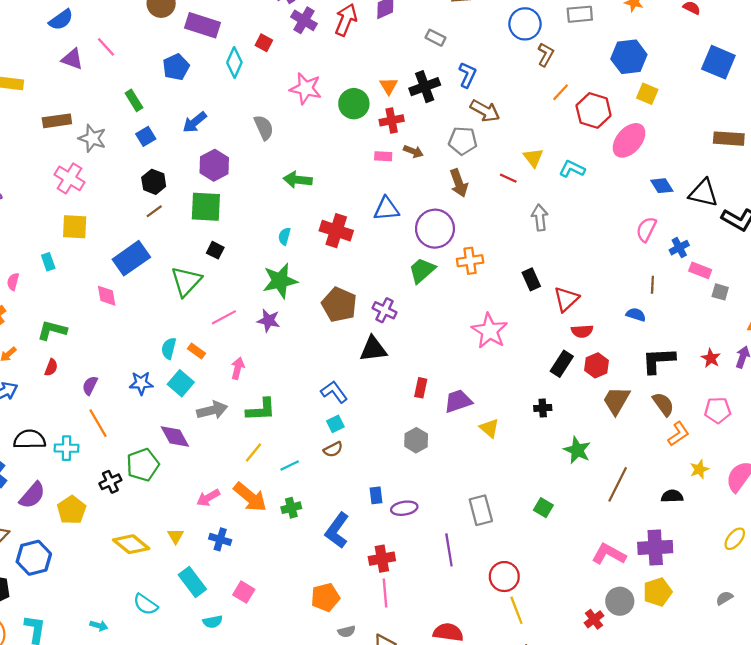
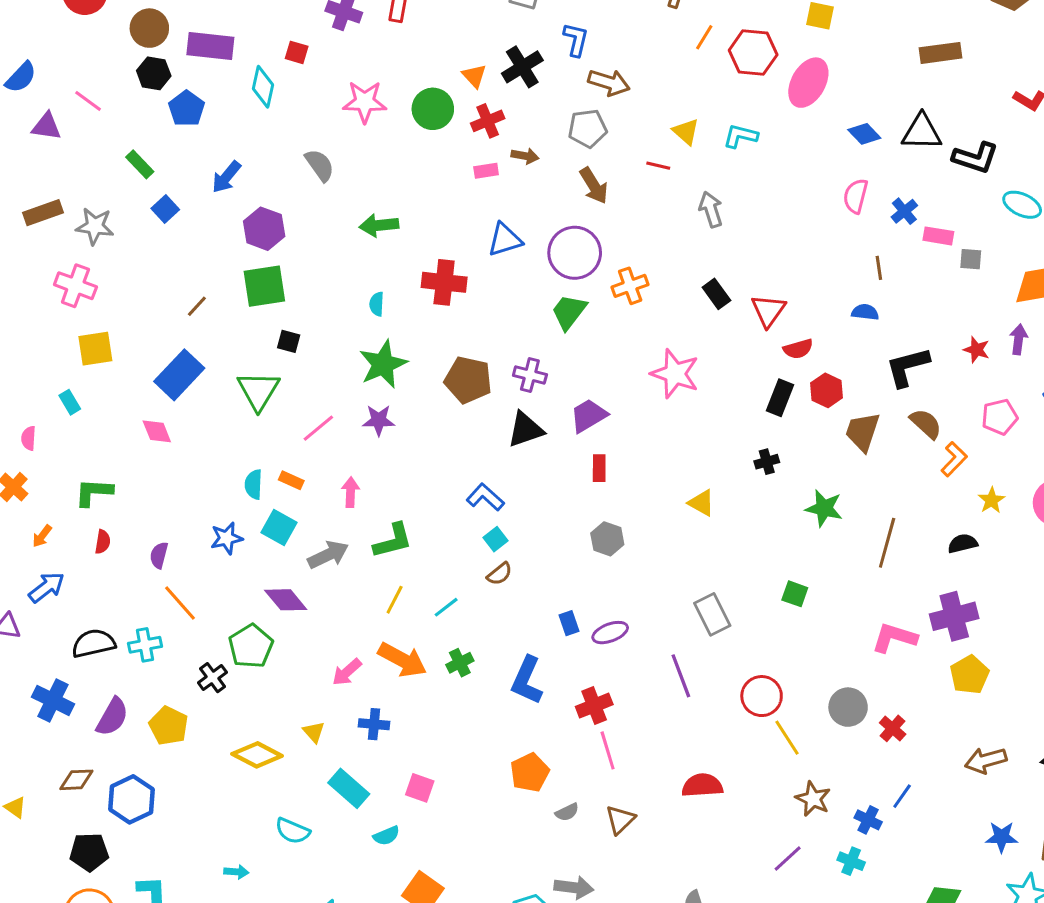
black hexagon: (154, 182) -> (154, 73), moved
purple trapezoid: (458, 401) -> (589, 416), moved
gray circle: (620, 601) -> (848, 707), moved

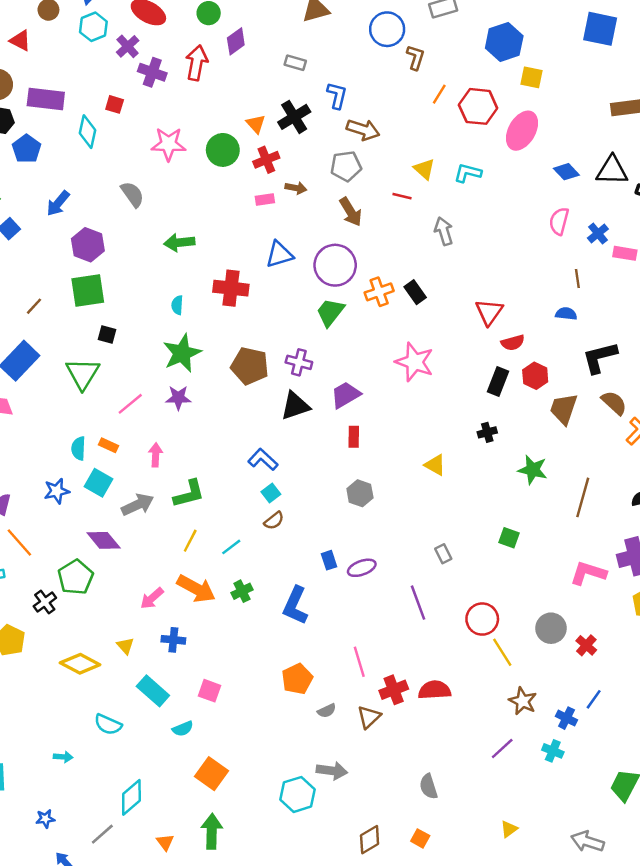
black rectangle: (716, 294) -> (415, 292), moved
gray rectangle: (712, 614) -> (443, 554), size x0.6
red cross: (594, 706) -> (394, 690), moved

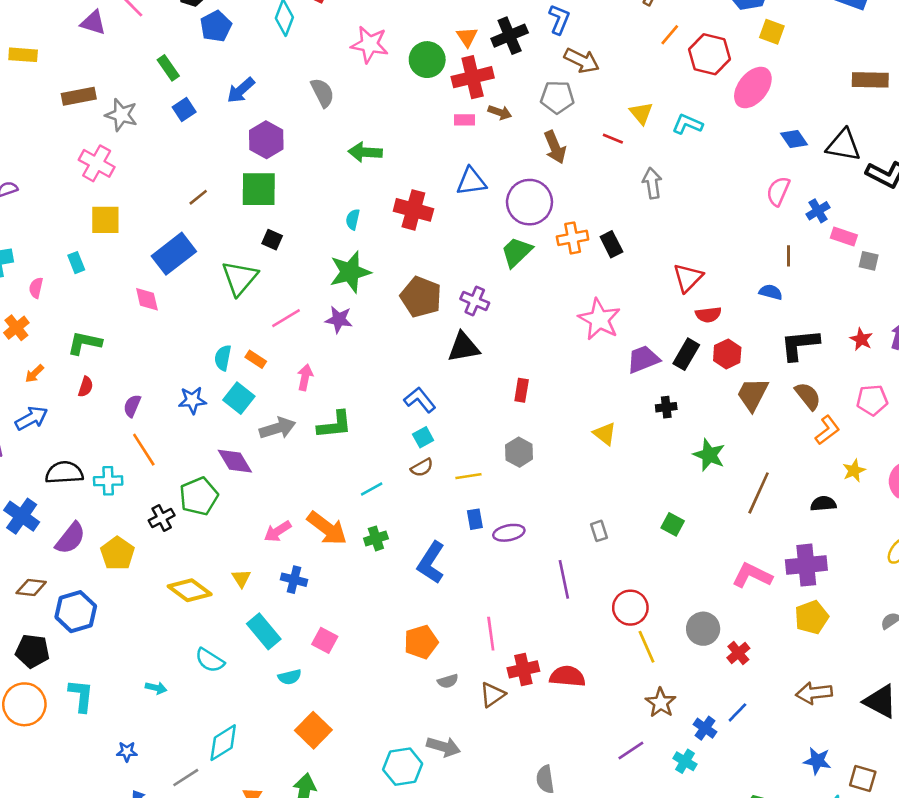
red cross: (266, 160) -> (473, 77), size x1.4
purple trapezoid: (346, 395) -> (643, 359), moved
yellow line: (190, 541) -> (468, 476), moved, turned 45

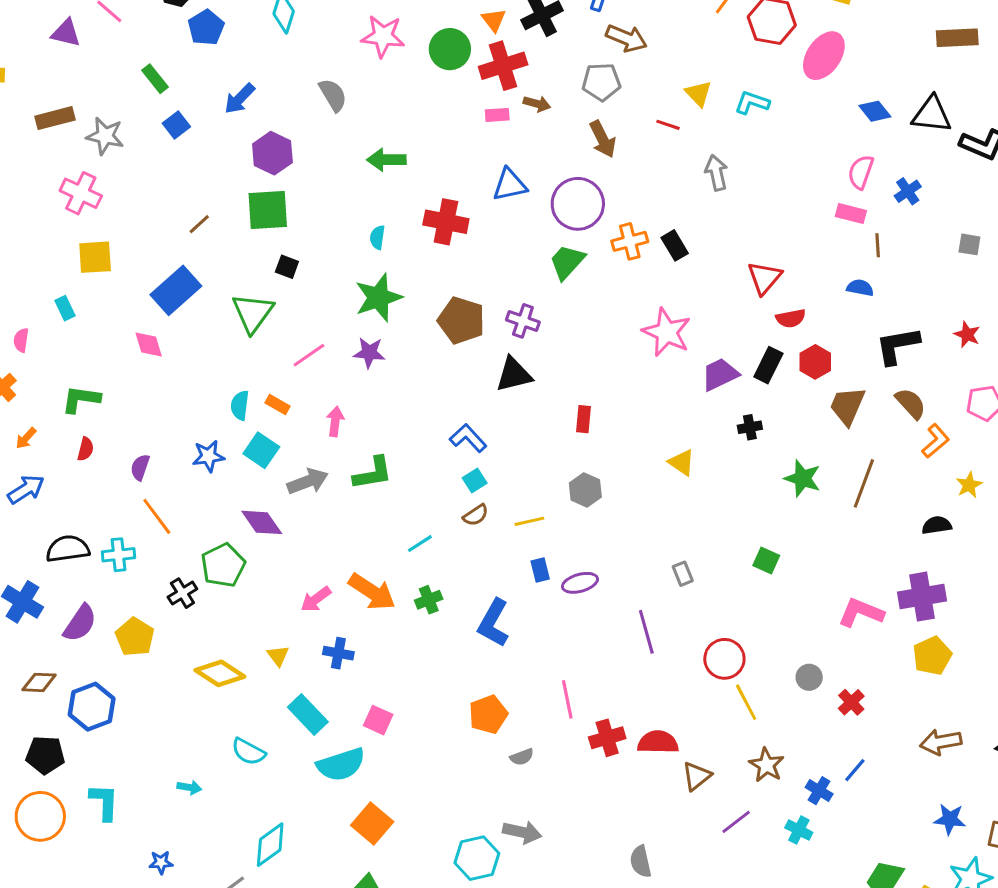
pink rectangle: (844, 237) -> (851, 214), moved
brown line: (759, 493) -> (864, 483), moved
gray circle: (703, 629) -> (809, 677), size x0.7
cyan semicircle: (290, 677) -> (341, 765), size x1.8
brown triangle: (492, 695) -> (697, 776), moved

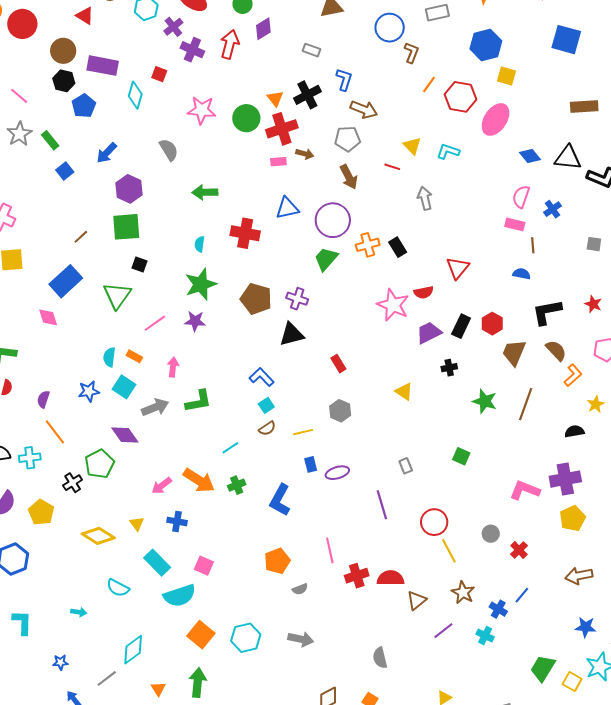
gray star: (105, 136) -> (19, 134), moved, turned 30
red semicircle: (791, 318) -> (424, 292), moved
red rectangle: (583, 419) -> (338, 364), turned -36
cyan hexagon: (477, 858) -> (246, 638), moved

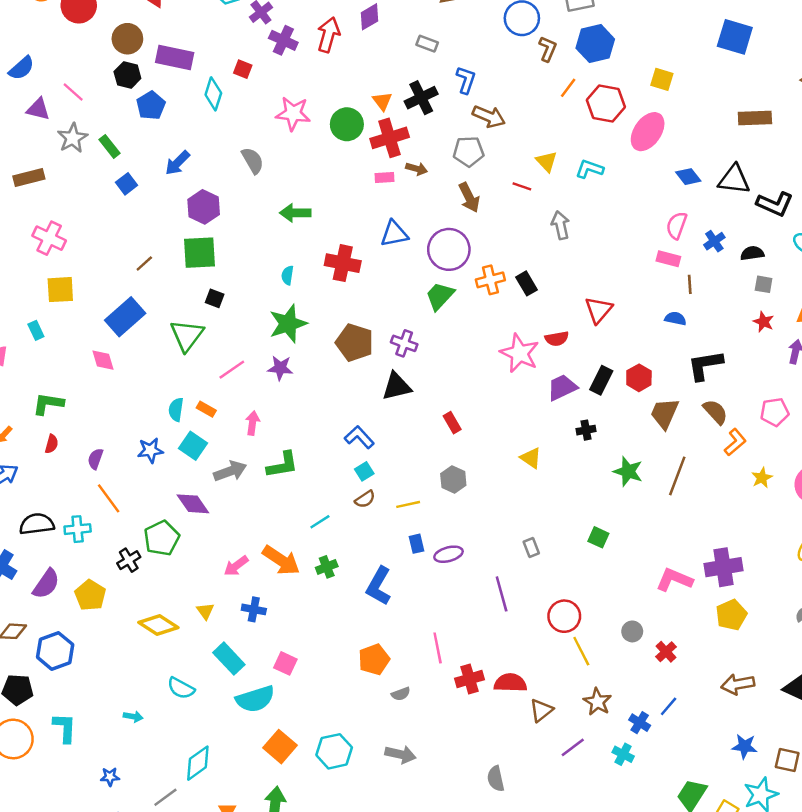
blue hexagon: (486, 45) -> (595, 44), moved
red star: (593, 304) -> (764, 322), moved
black semicircle: (574, 431) -> (752, 253), moved

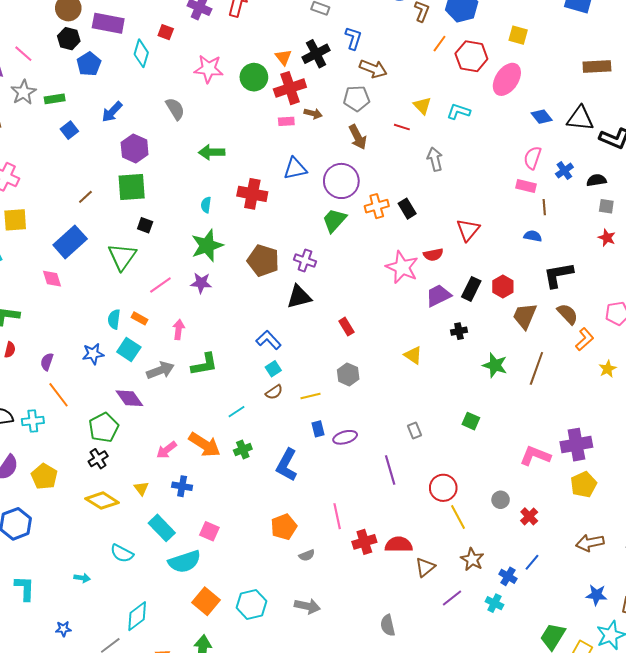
green rectangle: (110, 146) -> (55, 99), turned -60
black cross: (129, 560) -> (98, 459), moved

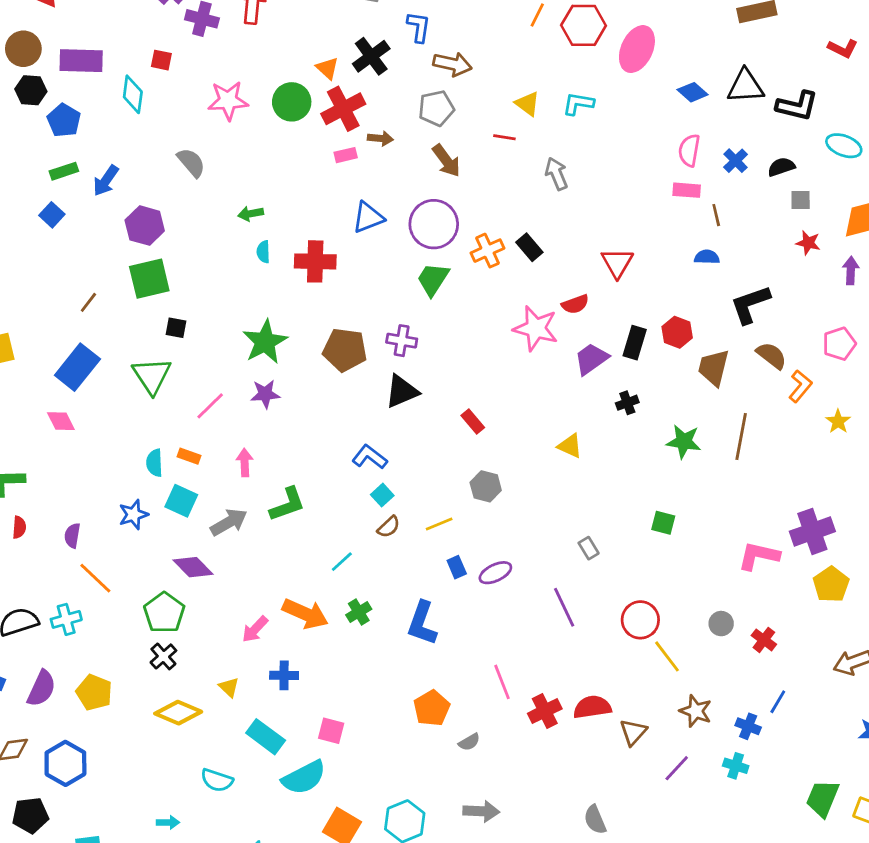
green rectangle: (55, 99) -> (64, 171), moved
green arrow: (212, 152) -> (251, 214), size x0.7
cyan semicircle: (206, 205) -> (263, 252), moved

